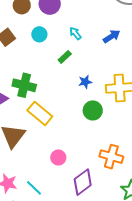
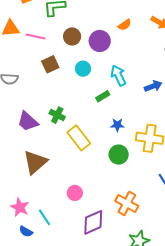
cyan arrow: (75, 33) -> (118, 75), size x1.5
green cross: (24, 85) -> (57, 115), size x0.7
yellow rectangle: (40, 113) -> (79, 138), moved

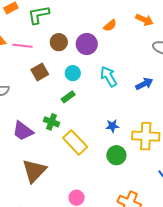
green rectangle: (103, 96) -> (68, 97), moved

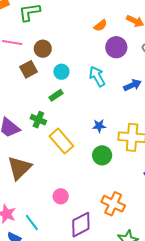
brown circle: (59, 42) -> (43, 49), moved
purple circle: (87, 44) -> (116, 47), moved

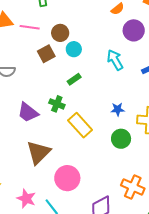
cyan circle: (61, 72) -> (74, 49), moved
pink circle: (61, 196) -> (67, 178), moved, size x1.6

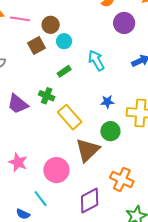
cyan arrow: (115, 60) -> (96, 60), moved
brown triangle: (38, 152) -> (88, 150), moved
pink star: (26, 199) -> (18, 162), moved

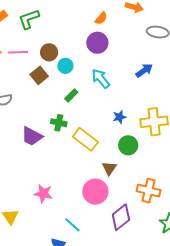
purple circle: (124, 23) -> (97, 43), moved
brown triangle: (88, 150) -> (109, 168), size x0.6
pink circle: (56, 170) -> (95, 192), moved

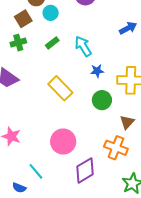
cyan arrow: (101, 79) -> (83, 46), moved
green cross: (59, 123) -> (18, 43), moved, turned -35
brown triangle: (109, 168) -> (127, 122), moved

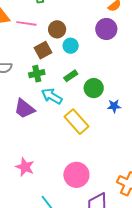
cyan arrow: (83, 46) -> (52, 96), moved, turned -30
green circle: (102, 100) -> (94, 88), moved

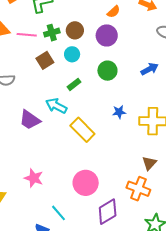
brown circle: (57, 29) -> (75, 30), moved
green cross: (37, 74) -> (52, 33), moved
green circle: (94, 88) -> (107, 71), moved

